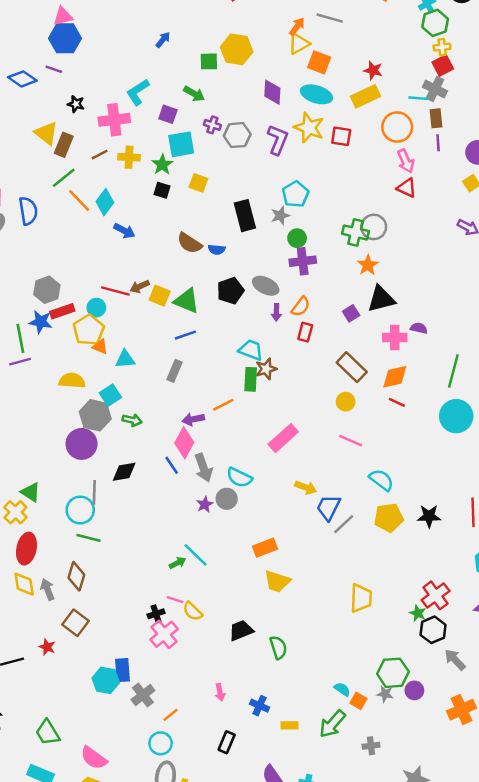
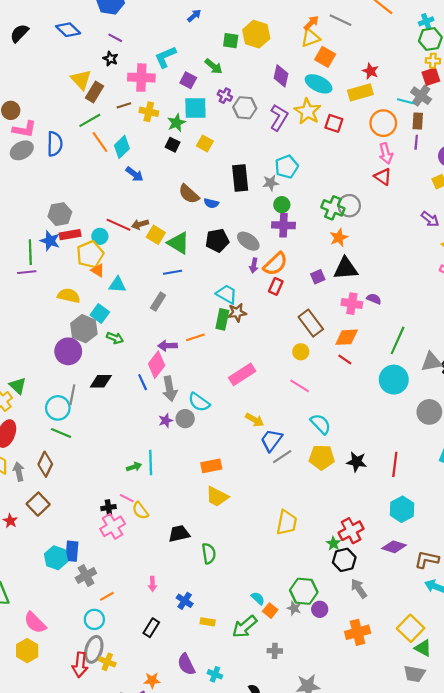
purple line: (54, 69) -> (115, 38), moved
orange semicircle: (301, 307) -> (275, 264), size x1.4
cyan square: (110, 395) -> (100, 314), turned -30
cyan line: (196, 555) -> (151, 463), turned 35

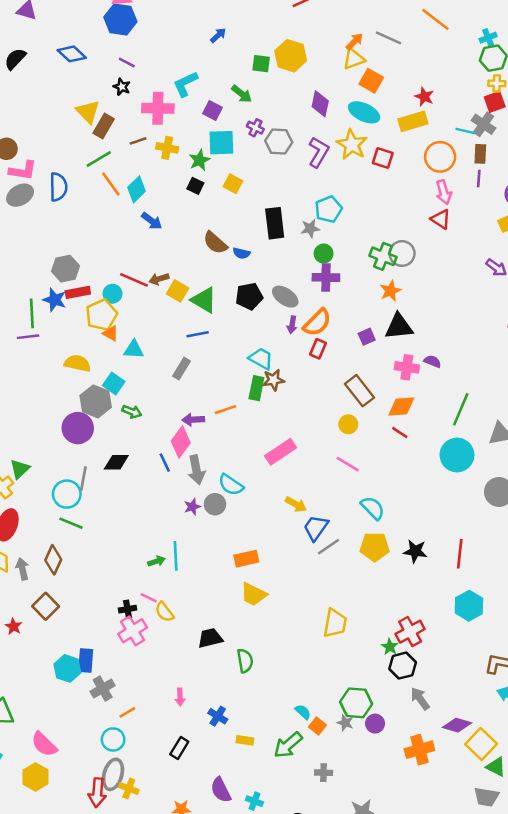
green triangle: (18, 386) -> (20, 469), turned 36
purple diamond: (394, 547) -> (457, 725), moved

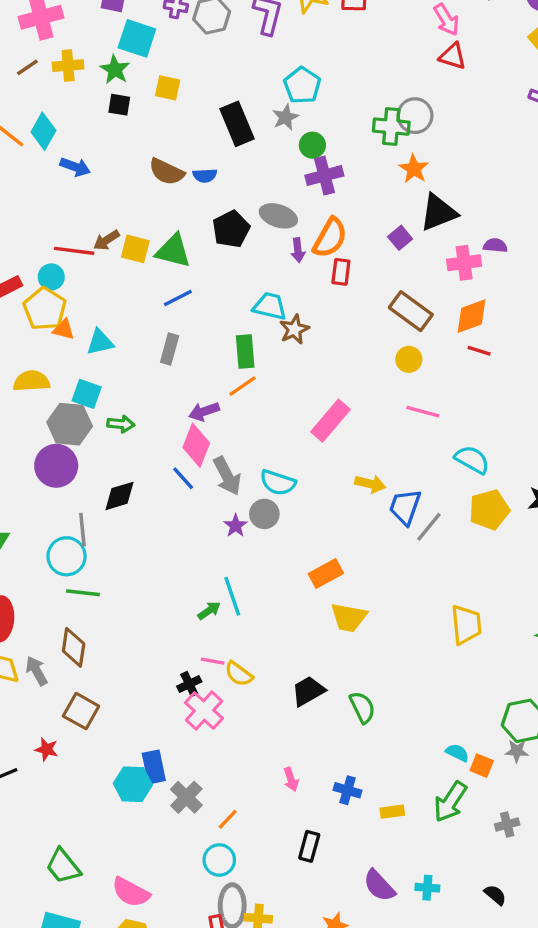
cyan square: (221, 143) -> (137, 38), turned 36
green rectangle: (256, 388) -> (245, 351), moved

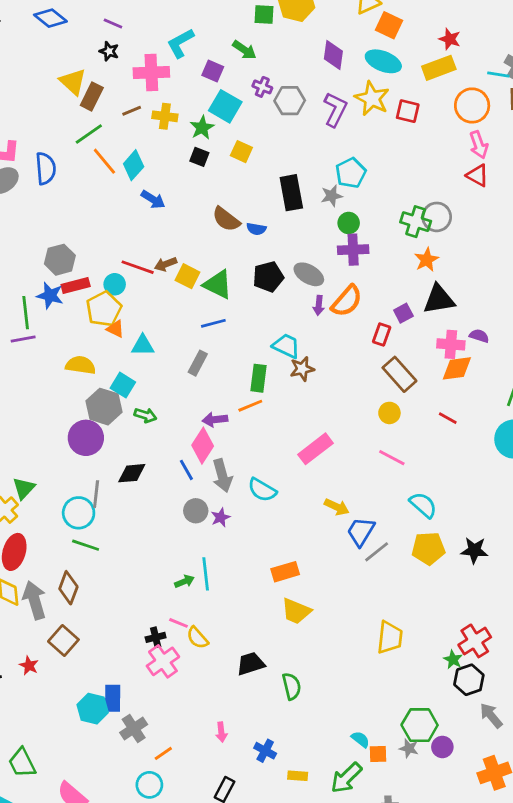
red rectangle: (341, 272) -> (382, 335), moved
orange diamond: (472, 316) -> (457, 368), moved
gray circle: (264, 514) -> (196, 511), moved
gray arrow: (37, 671) -> (34, 600), size x1.5
orange square: (482, 766) -> (378, 754), turned -36

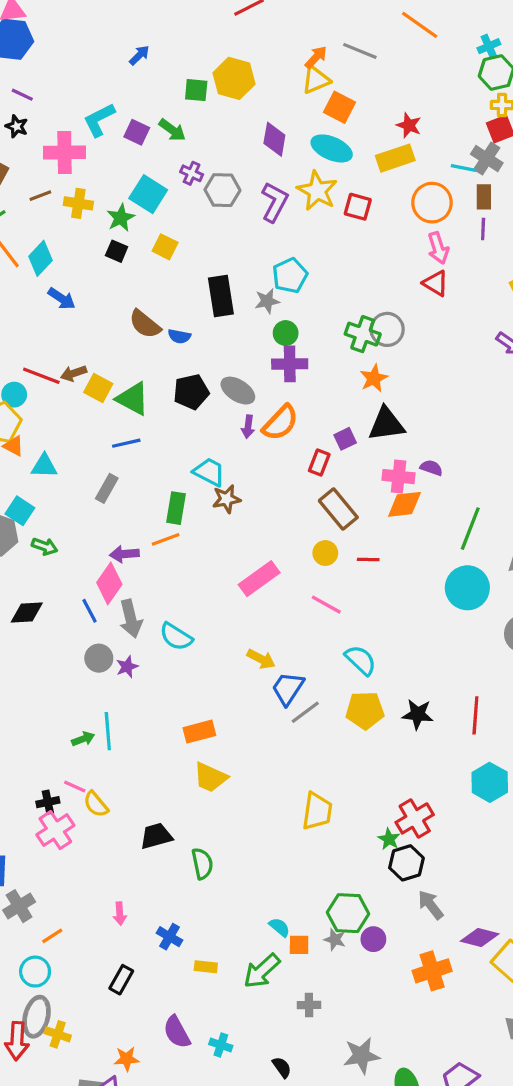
purple square: (213, 71) -> (137, 132), moved
red line: (448, 418) -> (368, 559), moved, turned -30
pink rectangle: (315, 449) -> (259, 579), moved

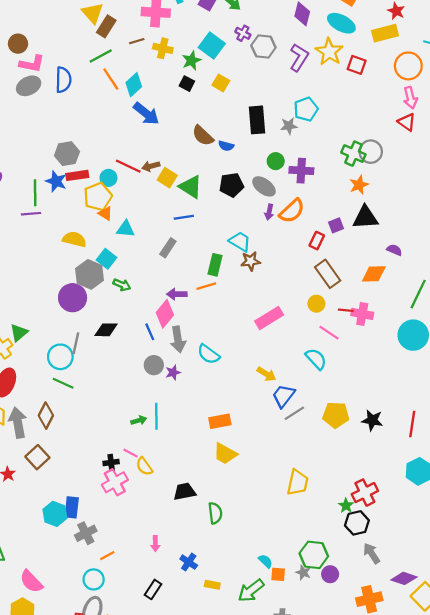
blue arrow: (62, 299) -> (146, 114), size x1.4
green circle: (286, 333) -> (276, 161), moved
pink cross: (399, 477) -> (362, 314), moved
pink line: (326, 605) -> (329, 333), moved
cyan semicircle: (361, 660) -> (316, 359), moved

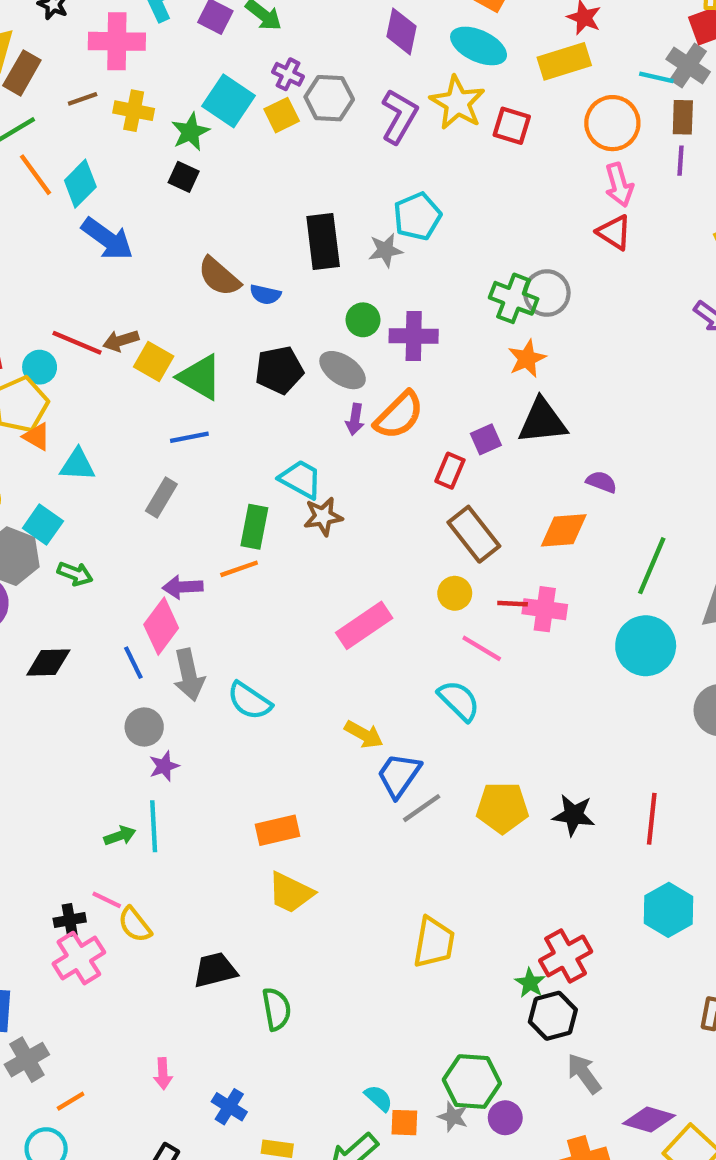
yellow square: (221, 83) -> (282, 115), moved, turned 36
purple star: (173, 373) -> (164, 766), moved

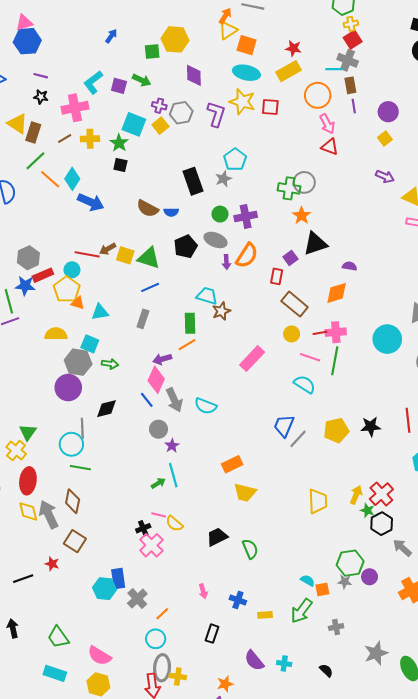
purple diamond: (402, 31) -> (194, 75), moved
green line: (652, 566) -> (335, 361), moved
yellow arrow: (364, 734) -> (356, 495), moved, turned -84

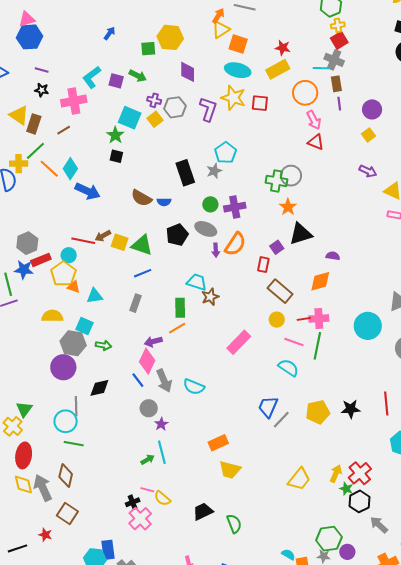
yellow cross: (90, 139) -> (19, 164), moved
yellow trapezoid: (318, 501) -> (299, 479), turned 40

